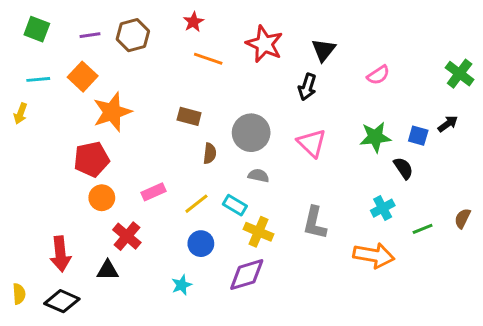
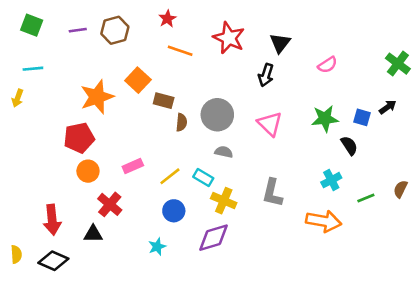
orange square: (83, 77) -> (138, 80), moved
brown semicircle: (210, 153) -> (181, 122), moved

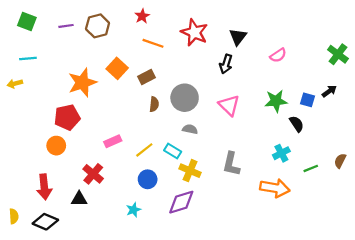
yellow arrow: (18, 98) -> (15, 84), turned 56
brown rectangle: (164, 101) -> (147, 77), moved, turned -42
orange circle: (88, 171) -> (56, 146), moved

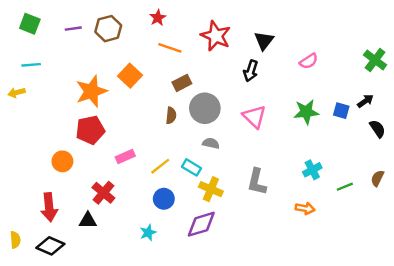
brown rectangle: (147, 77) -> (182, 83), moved
red pentagon: (67, 117) -> (90, 130), moved
black semicircle: (297, 124) -> (377, 129), moved
orange arrow: (275, 188) -> (305, 208), size x0.6

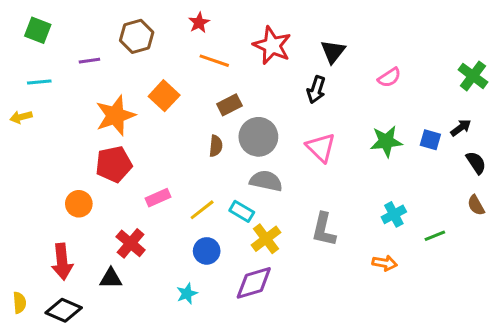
purple line: (73, 29) -> (89, 61), moved
gray semicircle: (211, 143) -> (266, 181), size x1.5
brown semicircle: (377, 178) -> (476, 205), moved, turned -56
yellow cross: (211, 189) -> (266, 239), turned 30

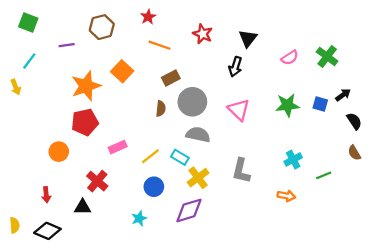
red star: (272, 45) -> (203, 34), size x0.7
green cross: (473, 76) -> (327, 56), moved
cyan line: (39, 82) -> (29, 61), turned -48
yellow arrow: (21, 117) -> (16, 87), turned -98
red arrow: (62, 262) -> (46, 195), size x0.6

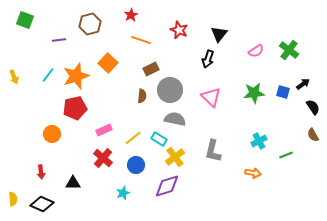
cyan line: (29, 61) -> (48, 75), moved
red cross: (97, 181) -> (103, 158), moved

